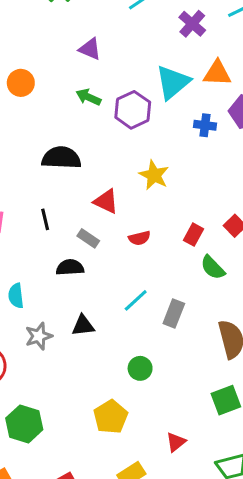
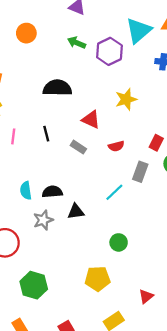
yellow star: (154, 175) -> (126, 99), turned 30
black semicircle: (70, 267) -> (52, 192), moved
gray rectangle: (174, 313) -> (140, 172), moved
yellow pentagon: (111, 417) -> (98, 279), turned 30

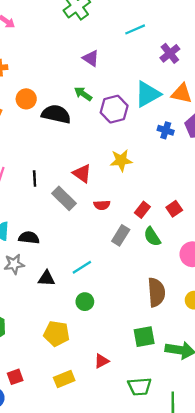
orange circle: (26, 33) -> (26, 99), moved
black semicircle: (57, 88) -> (56, 114), moved
gray rectangle: (78, 147) -> (64, 198), size x1.5
cyan line: (114, 192) -> (82, 267), moved
black triangle: (76, 212) -> (46, 278), moved

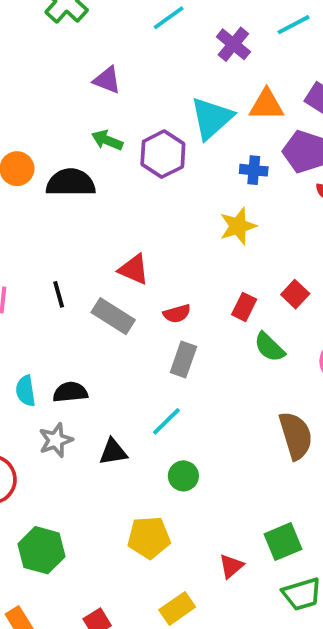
yellow star: (121, 160) -> (238, 226), moved
gray rectangle: (121, 235) -> (183, 360), moved
green square: (144, 337) -> (283, 542), moved

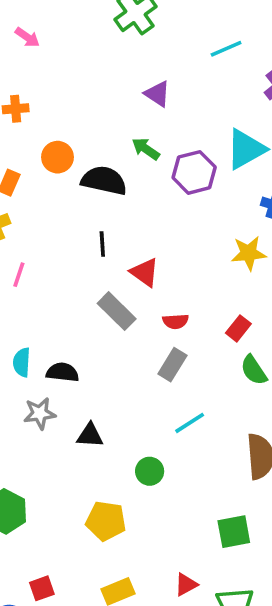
black line: (59, 294) -> (102, 244), moved
cyan line: (166, 421) -> (190, 423), moved
green square: (283, 542) -> (234, 532), moved
red triangle: (231, 566) -> (186, 584), moved

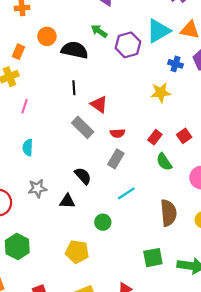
cyan semicircle: (22, 362) -> (28, 147), moved
black semicircle: (62, 372) -> (83, 176), moved, turned 42

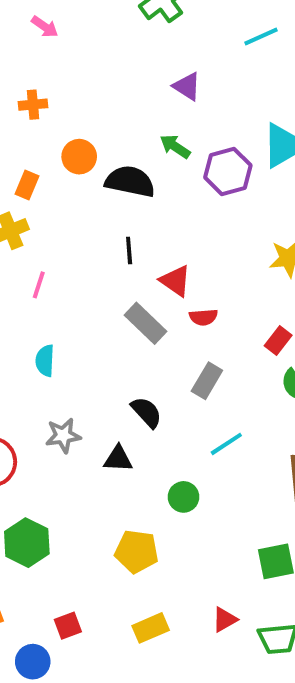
red semicircle: (118, 133) -> (203, 317), moved

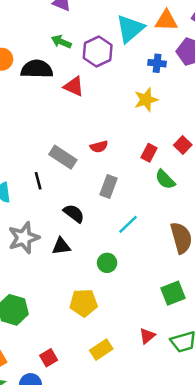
black line: (129, 250) -> (38, 181), moved
red triangle: (175, 281) -> (74, 86), moved
gray star: (63, 436) -> (24, 238), size x1.4

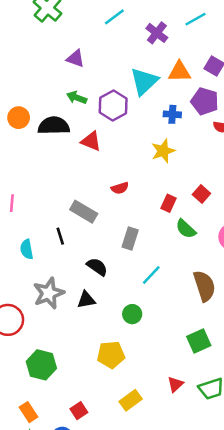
red semicircle: (99, 147) -> (120, 188), moved

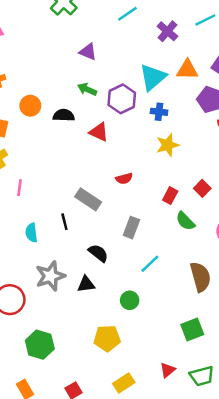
blue cross: (172, 114) -> (159, 112), moved
black semicircle: (54, 126) -> (64, 115), size x0.7

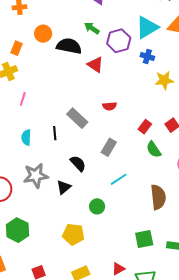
black semicircle: (64, 115) -> (69, 46), size x1.4
yellow star: (168, 145) -> (164, 80), moved
black triangle: (86, 284) -> (64, 187), turned -42

